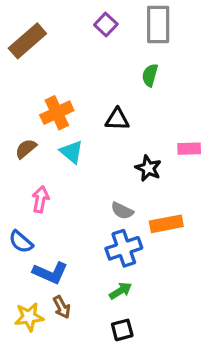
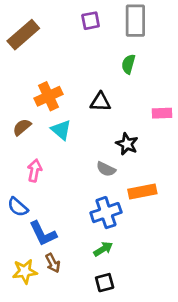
purple square: (106, 24) -> (91, 21), turned 36
pink rectangle: (189, 149) -> (162, 113), moved
gray semicircle: (122, 211) -> (106, 169), moved
blue L-shape: (50, 273) -> (43, 234), turned 40

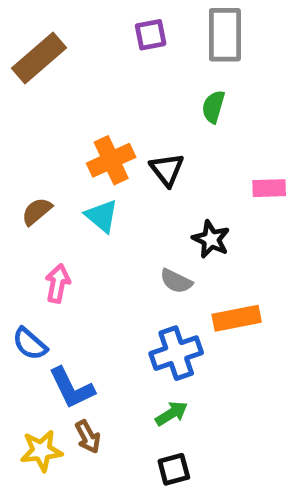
orange cross: (49, 96) -> (111, 160), moved
black triangle: (100, 102) -> (167, 170), turned 50

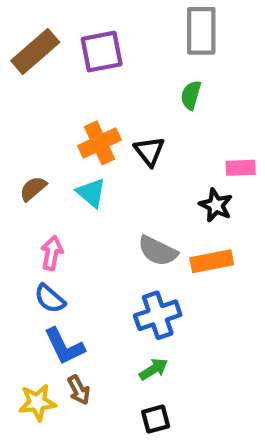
purple square: (151, 35) -> (102, 52), moved, size x1.5
black star: (211, 239) -> (216, 205), moved
gray semicircle: (176, 281) -> (158, 251), size x1.4
orange rectangle: (237, 318) -> (212, 261), moved
blue semicircle: (30, 344) -> (50, 299), moved

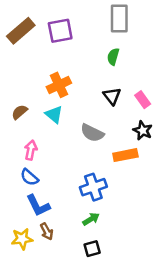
black triangle: (149, 151) -> (112, 96), moved
pink rectangle: (241, 168) -> (143, 100), turned 56
black star: (216, 205) -> (143, 130), moved
gray semicircle: (158, 251) -> (92, 133), moved

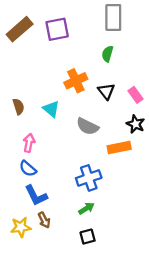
orange cross: (59, 85) -> (76, 81), moved
brown semicircle: (20, 112) -> (18, 107), turned 112

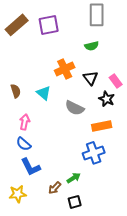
green semicircle: (107, 54) -> (92, 46), turned -120
black star: (136, 124) -> (107, 99), moved
blue cross: (89, 178) -> (94, 153), moved
brown arrow: (44, 220) -> (55, 188), moved, turned 72

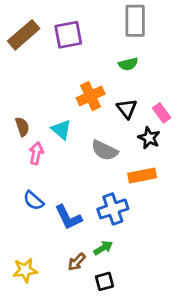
pink arrow: (25, 122) -> (36, 153), moved
blue cross: (94, 153) -> (113, 209), moved
blue L-shape: (31, 167) -> (68, 217), moved

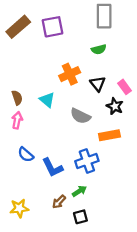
pink arrow: (36, 153) -> (17, 120), moved

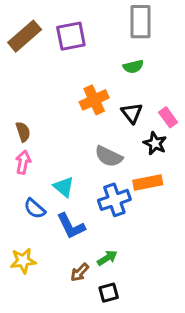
cyan triangle: (47, 100) -> (64, 187), moved
blue cross: (87, 161) -> (114, 200), moved
yellow star: (19, 208) -> (23, 261), moved

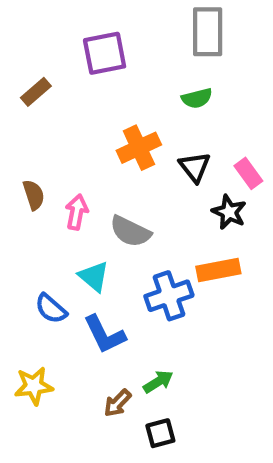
brown rectangle: (25, 36) -> (36, 92), moved, size x0.6
gray semicircle: (109, 156) -> (130, 231), moved
pink arrow: (23, 162) -> (77, 212), moved

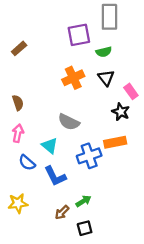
purple square: (105, 53) -> (79, 35), moved
black triangle: (195, 167) -> (106, 78), moved
pink arrow: (77, 212) -> (18, 133), moved

